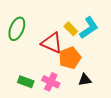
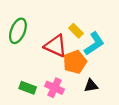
cyan L-shape: (89, 28) -> (94, 44), moved

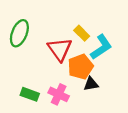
red triangle: (56, 46) -> (60, 49), turned 30
black triangle: (91, 86) -> (91, 84), moved

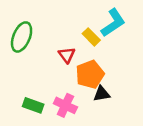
cyan L-shape: (101, 47) -> (113, 23), moved
red triangle: (60, 49) -> (67, 55), size x0.6

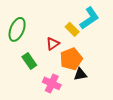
red triangle: (67, 55) -> (53, 44), turned 32
green rectangle: (33, 105) -> (29, 61), moved, turned 35

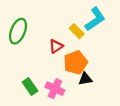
green rectangle: (29, 61) -> (30, 86), moved

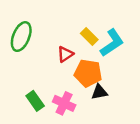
cyan L-shape: (95, 19) -> (112, 43), moved
orange pentagon: (76, 63) -> (88, 73), turned 30

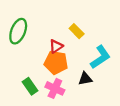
cyan L-shape: (112, 43) -> (100, 57), moved
orange pentagon: (88, 73) -> (56, 63), moved

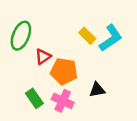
red triangle: (56, 46) -> (43, 57), moved
cyan L-shape: (100, 57) -> (111, 38), moved

